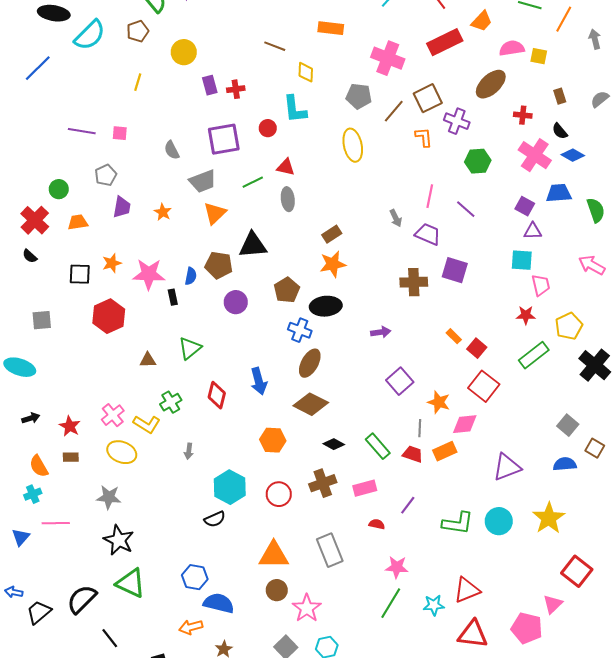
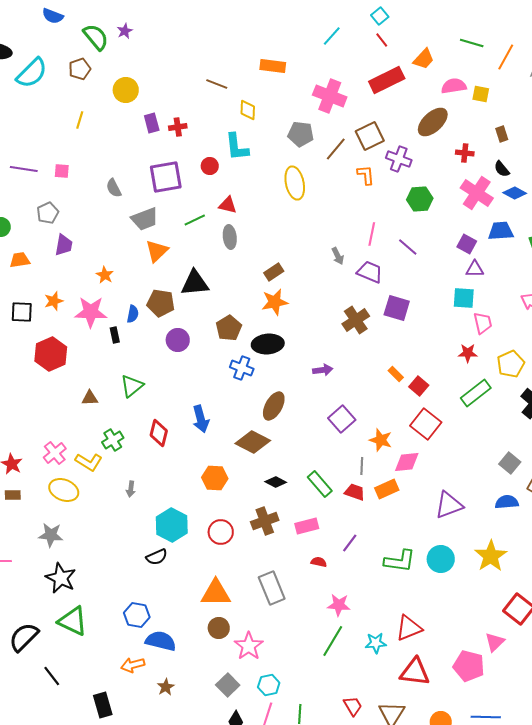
orange star: (163, 212) -> (105, 275), moved
brown cross: (414, 282) -> (356, 320), turned -32
brown ellipse: (310, 363) -> (274, 406), moved

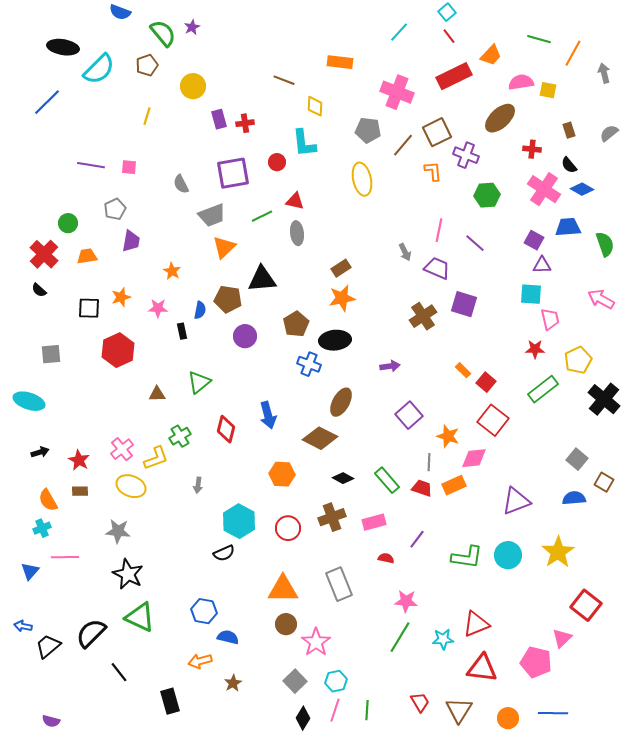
pink star: (91, 312) -> (158, 308), size x0.6
yellow L-shape: (89, 462) -> (156, 458), turned -52
blue semicircle: (161, 641) -> (228, 637), size x0.7

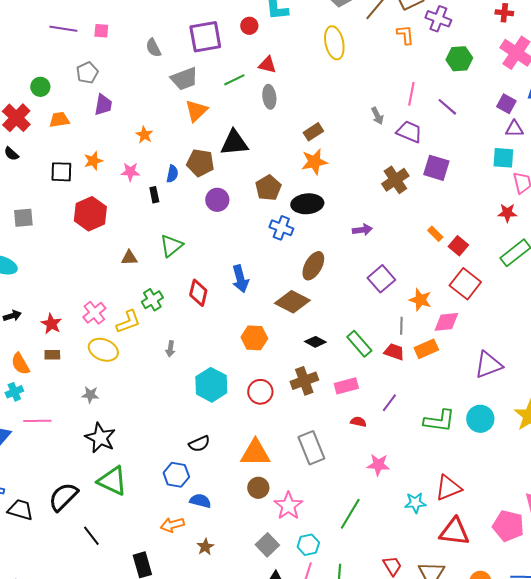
gray star: (118, 531) -> (90, 395), size x0.7
black semicircle: (224, 553) -> (199, 444), moved
green line: (400, 637) -> (350, 514), moved
black trapezoid: (48, 646) -> (20, 510), turned 56

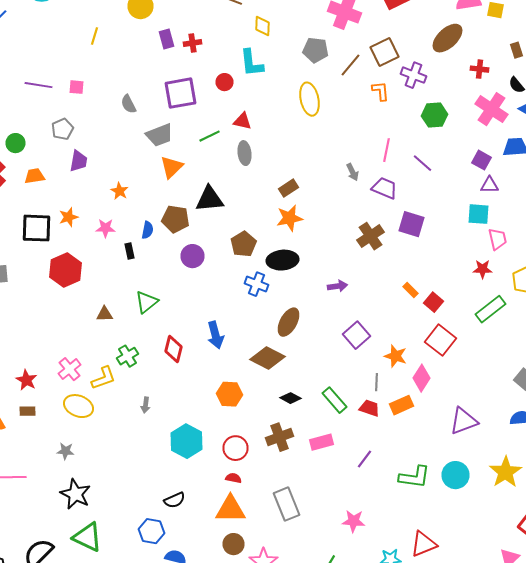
black square: (61, 172) -> (36, 228), size x1.4
pink diamond: (446, 322) -> (422, 378), turned -52
red semicircle: (358, 422) -> (234, 478), moved

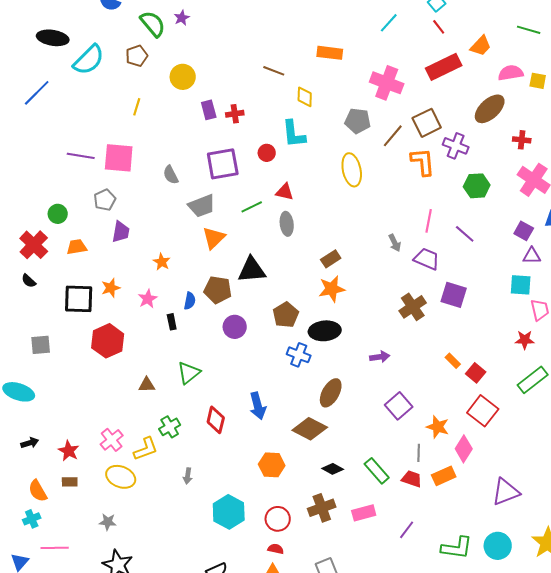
pink square: (76, 87) -> (119, 158), size x2.0
orange L-shape: (380, 91) -> (423, 162), size x1.4
pink star: (106, 228) -> (148, 299), turned -30

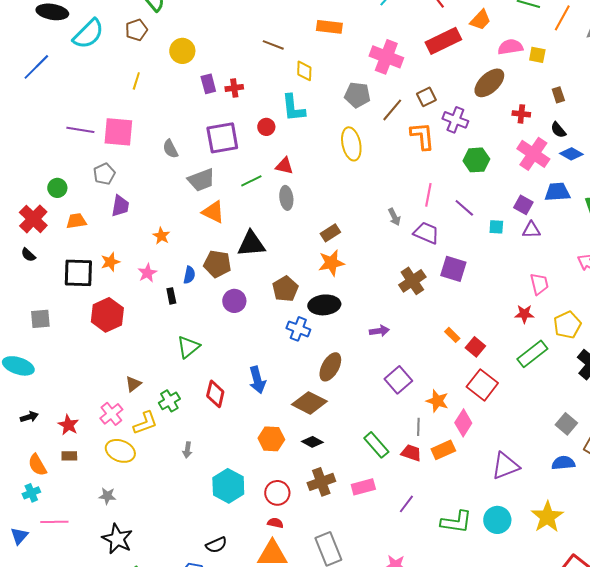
brown square: (427, 123) -> (426, 97), size x0.7
orange triangle: (214, 238) -> (213, 212), turned -50
cyan square: (521, 285) -> (496, 227), moved, size x0.7
brown triangle: (147, 385) -> (133, 384), moved, turned -36
black diamond: (333, 469) -> (312, 442), moved

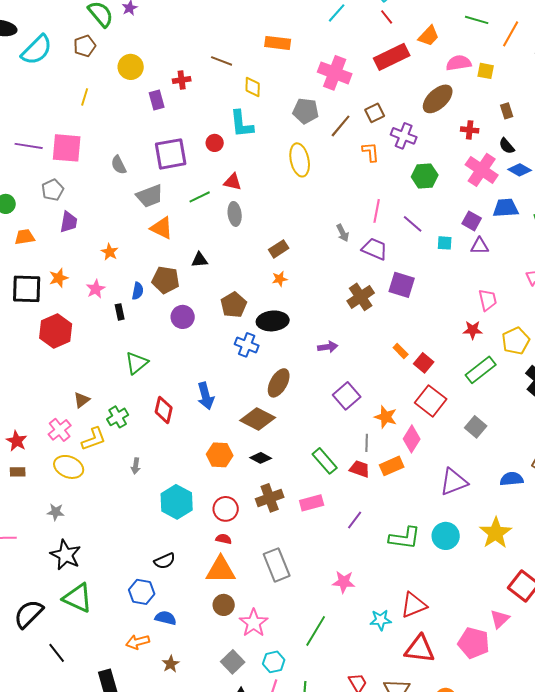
red cross: (234, 88) -> (182, 80), moved
orange L-shape: (422, 136) -> (371, 152), size x0.7
black triangle: (251, 244) -> (200, 260), size x0.6
orange star: (331, 263) -> (280, 279), size x0.6
gray square: (566, 424) -> (476, 427), moved

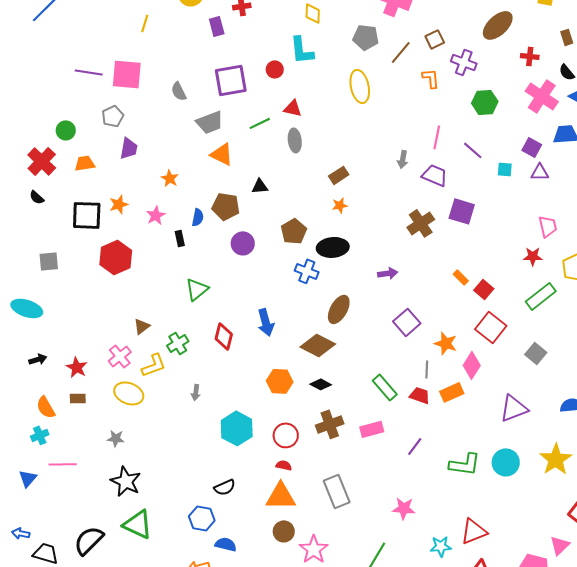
gray arrow: (343, 233) -> (403, 159), turned 36

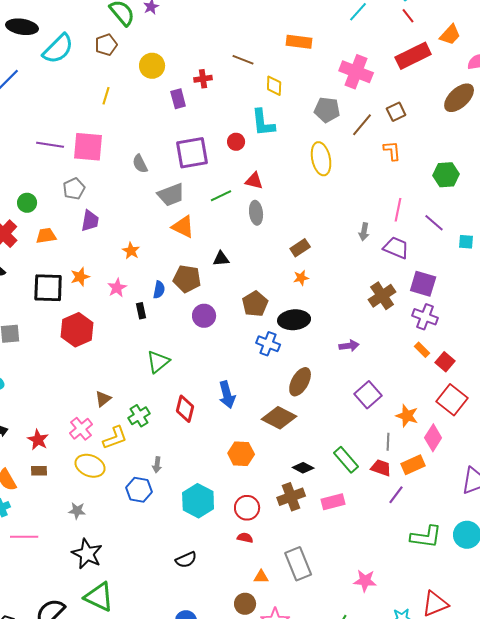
purple cross: (464, 62) -> (425, 317), moved
black diamond: (321, 384) -> (303, 468), moved
purple line: (415, 446) -> (396, 495), moved
orange triangle: (281, 496) -> (261, 577), moved, size x0.5
blue hexagon: (202, 518) -> (139, 490), moved

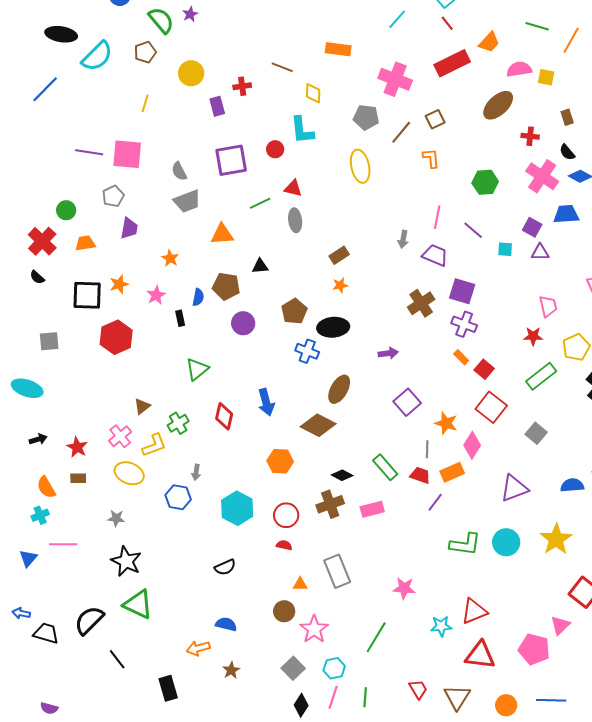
gray trapezoid: (171, 195) -> (187, 201), moved
orange triangle: (183, 227) -> (222, 234), turned -30

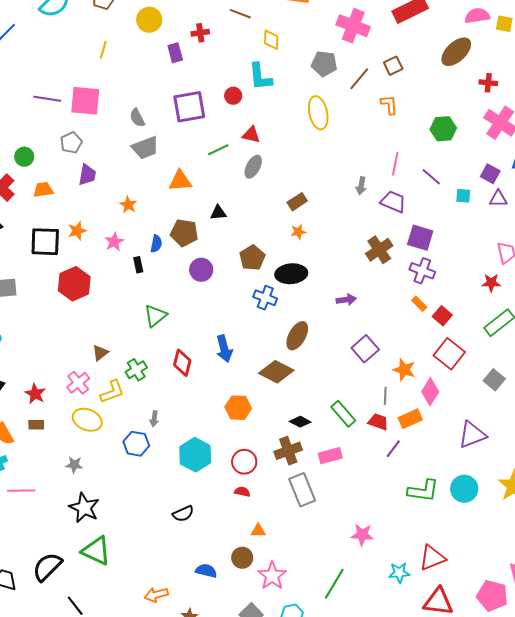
gray ellipse: (295, 220) -> (253, 167), turned 35
gray rectangle: (337, 571) -> (302, 490), moved
blue semicircle: (226, 624) -> (206, 571), moved

